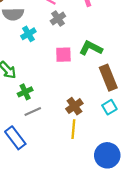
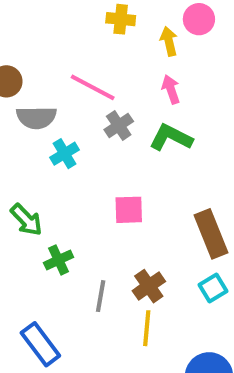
green L-shape: (91, 48) -> (171, 138), moved
pink square: (63, 55) -> (129, 210), moved
gray line: (33, 112) -> (101, 296), moved, turned -56

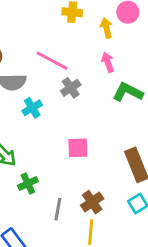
green L-shape: (171, 138) -> (128, 92), moved

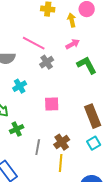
pink arrow: (108, 62) -> (73, 44), turned 80
green L-shape: (128, 92) -> (87, 65), turned 35
cyan cross: (32, 108) -> (20, 86), moved

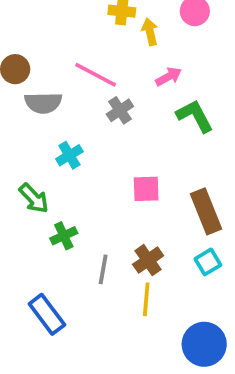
yellow arrow: (72, 20) -> (150, 32), moved
pink square: (52, 104) -> (146, 189), moved

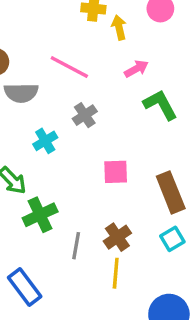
gray cross: (120, 110) -> (85, 115), moved
green cross: (64, 236) -> (40, 215), size x1.4

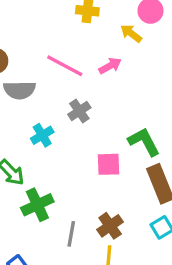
yellow arrow: (119, 27) -> (131, 33), moved, turned -40
pink arrow: (136, 69) -> (110, 66), moved
green L-shape: (160, 105) -> (144, 142), moved

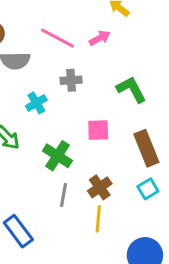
gray cross: (79, 111) -> (71, 80), turned 30
green L-shape: (144, 142) -> (131, 89), moved
green cross: (37, 205) -> (57, 156), moved, turned -32

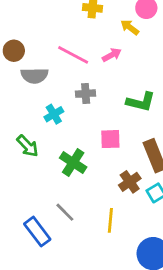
green L-shape: (131, 89) -> (141, 102), turned 132
brown cross: (100, 187) -> (130, 182), moved
gray line: (64, 195) -> (65, 212), moved, turned -55

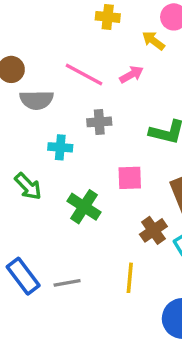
cyan cross: (54, 114) -> (60, 147), turned 36
gray line: (65, 212) -> (67, 283), moved, turned -55
blue rectangle: (37, 232) -> (23, 276), moved

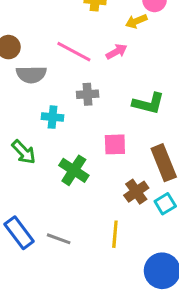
yellow arrow: (153, 41) -> (136, 21), turned -60
gray line: (67, 283) -> (59, 239), turned 30

